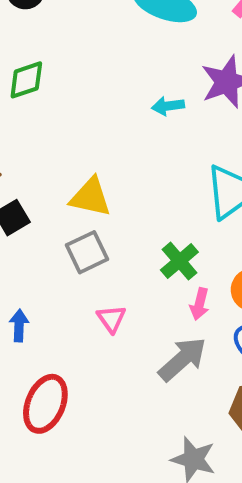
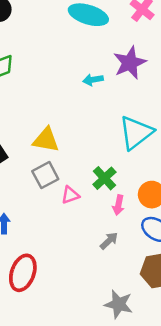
pink triangle: (111, 319) -> (70, 195), moved, turned 48
gray arrow: (182, 359) -> (109, 241), size x0.6

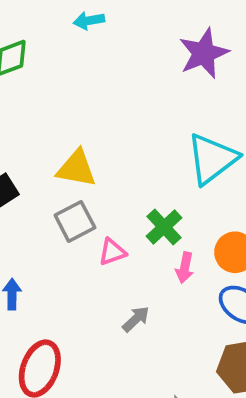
cyan arrow: (93, 80) -> (89, 21), moved
gray arrow: (109, 241) -> (136, 319), moved

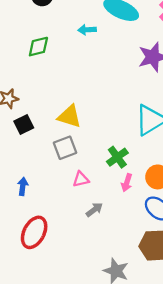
pink triangle: (112, 252) -> (81, 179), moved

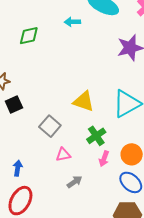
yellow triangle: (69, 116) -> (84, 101), moved
gray square: (65, 148) -> (50, 126), turned -30
blue arrow: (23, 186) -> (18, 168), moved

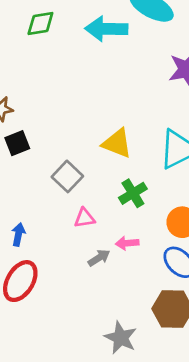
cyan arrow: (72, 22) -> (106, 29), size x1.8
green diamond: (29, 36) -> (40, 24), moved
pink arrow: (104, 159) -> (127, 243), moved, turned 63

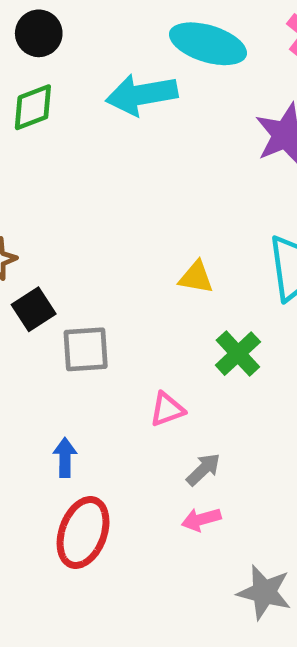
yellow triangle: (117, 143) -> (196, 277), size x0.7
gray square: (67, 176) -> (86, 349), moved, turned -36
pink arrow: (127, 243) -> (201, 519), moved

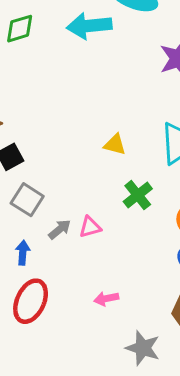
gray square: (86, 349) -> (27, 200), moved, turned 32
gray arrow: (203, 469) -> (60, 229), moved

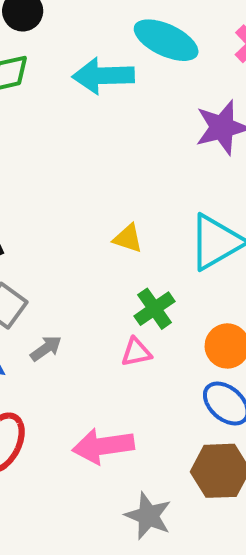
pink triangle: (90, 227) -> (136, 352), moved
pink arrow: (106, 299) -> (103, 446), size x1.8

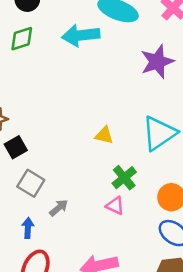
pink triangle: (136, 352) -> (115, 206), turned 42

